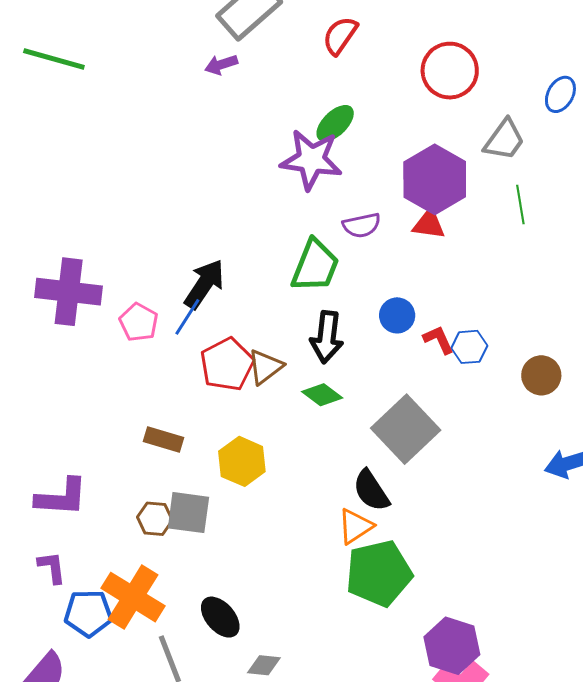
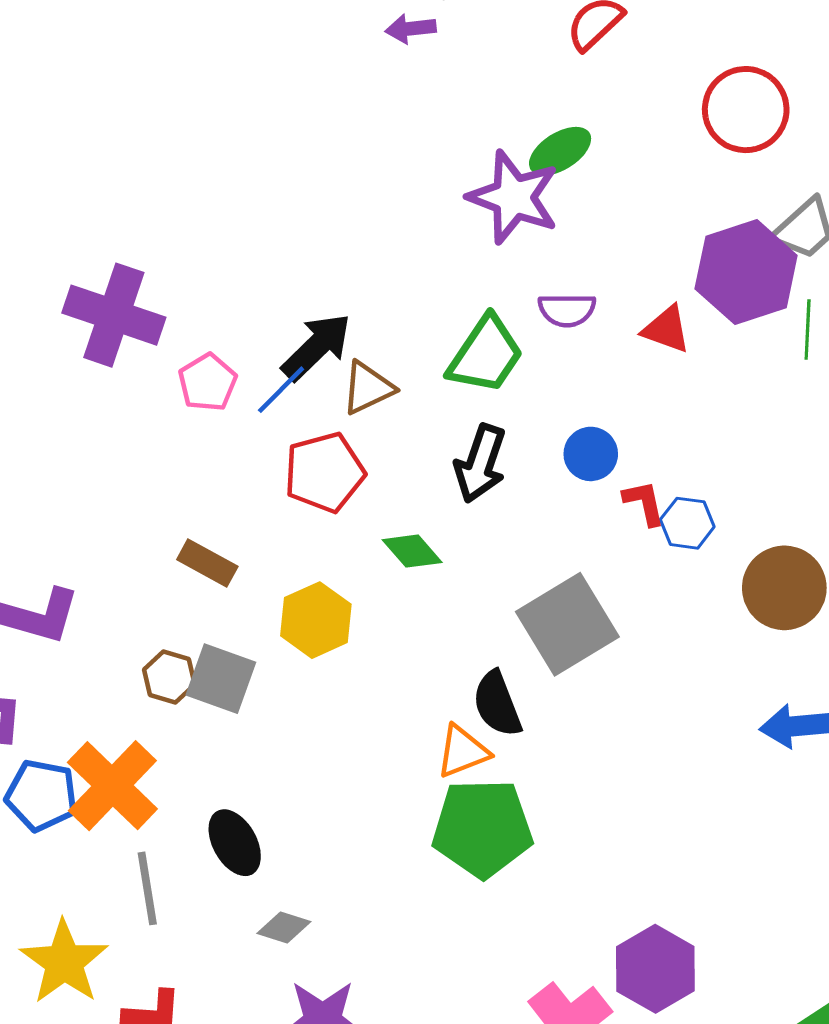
purple hexagon: (435, 179) -> (746, 272), moved
brown triangle: (265, 367) -> (368, 388), moved
brown circle: (541, 375) -> (784, 588), size x1.4
green diamond: (322, 395) -> (412, 551), moved
purple hexagon: (452, 646) -> (655, 969), moved

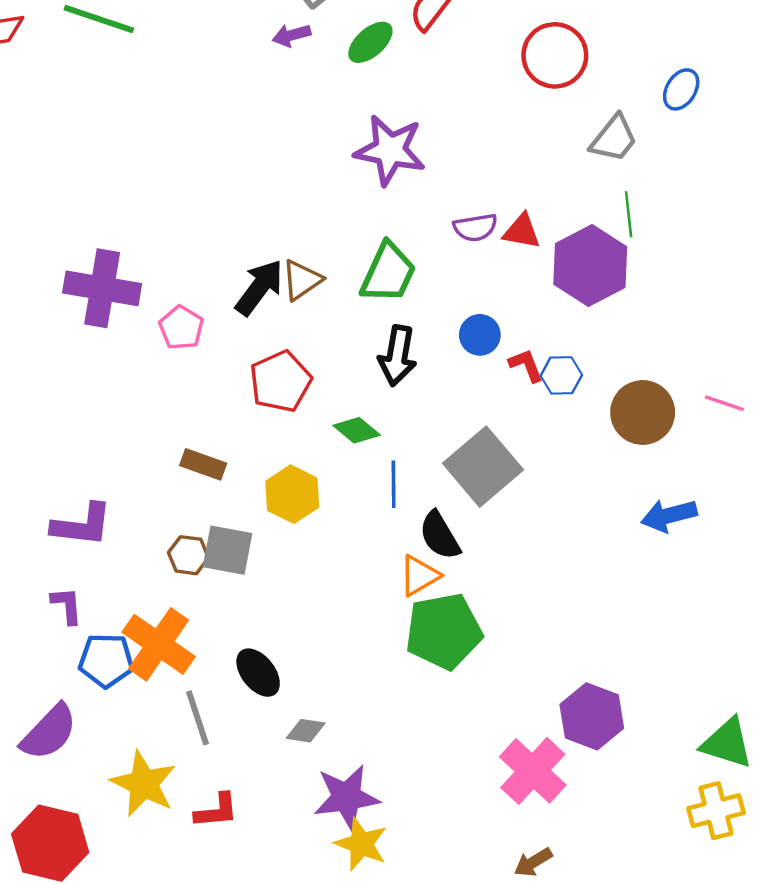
green ellipse: (560, 151) -> (370, 42), moved
purple hexagon: (746, 272) -> (590, 265), moved
purple semicircle: (567, 310) -> (475, 228), moved
brown triangle: (368, 388) -> (302, 280), moved
blue line: (281, 390) -> (394, 484), moved, turned -36

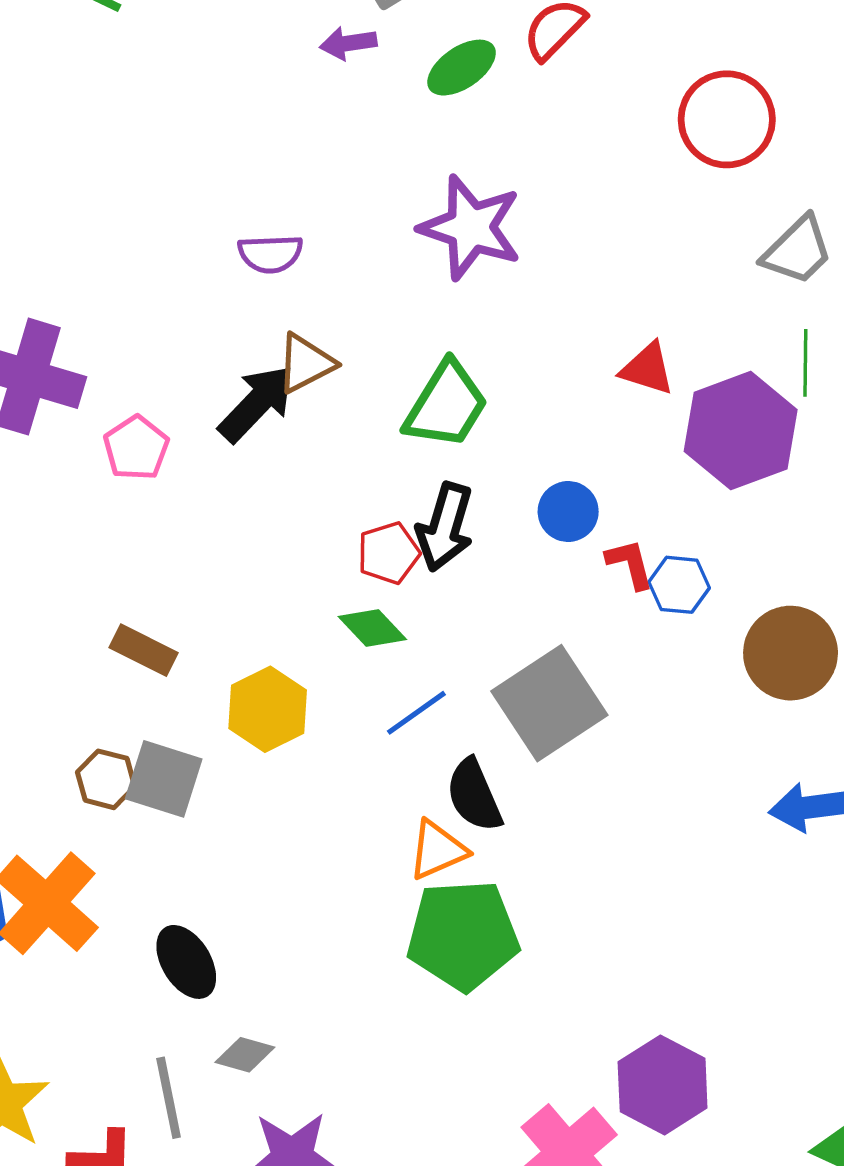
purple semicircle: (475, 228) -> (270, 254), moved
brown triangle: (302, 280) -> (306, 363), moved
red pentagon: (281, 381) -> (389, 553), moved, size x0.7
blue line: (394, 484) -> (416, 713), turned 48
gray line: (198, 718) -> (169, 1098), moved

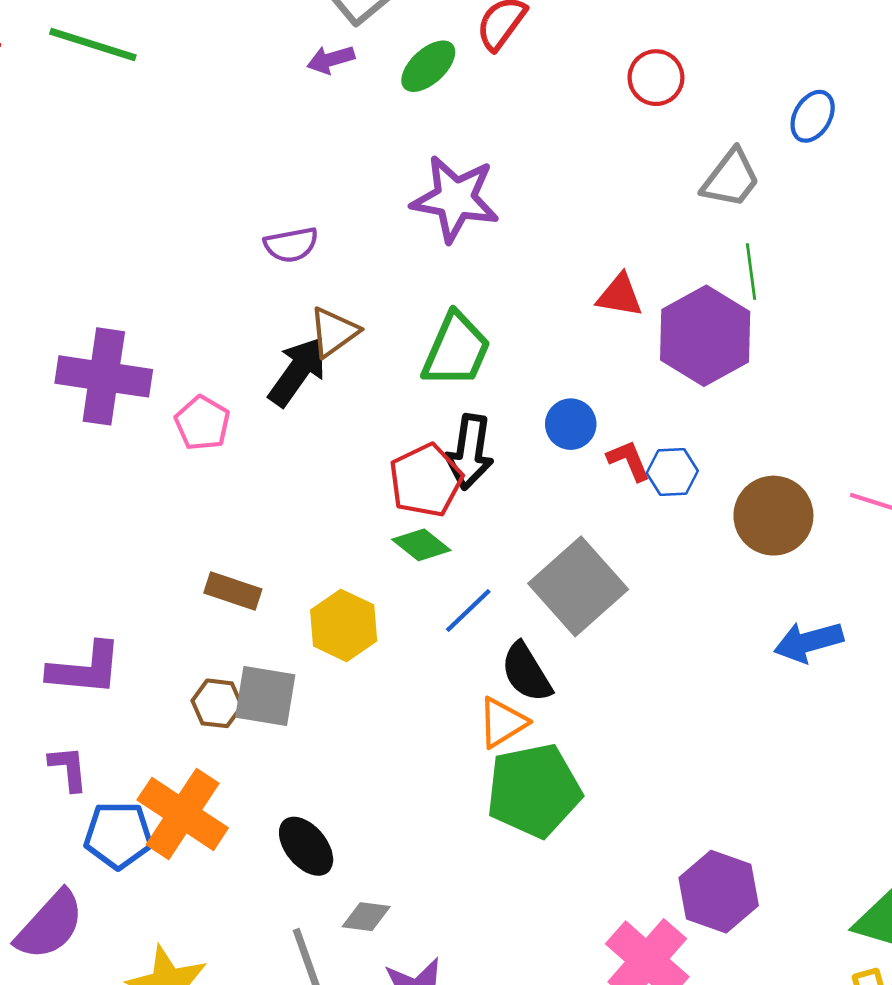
red circle: (727, 119) -> (656, 78), size x0.7
red pentagon: (389, 553) -> (426, 480), size x1.4

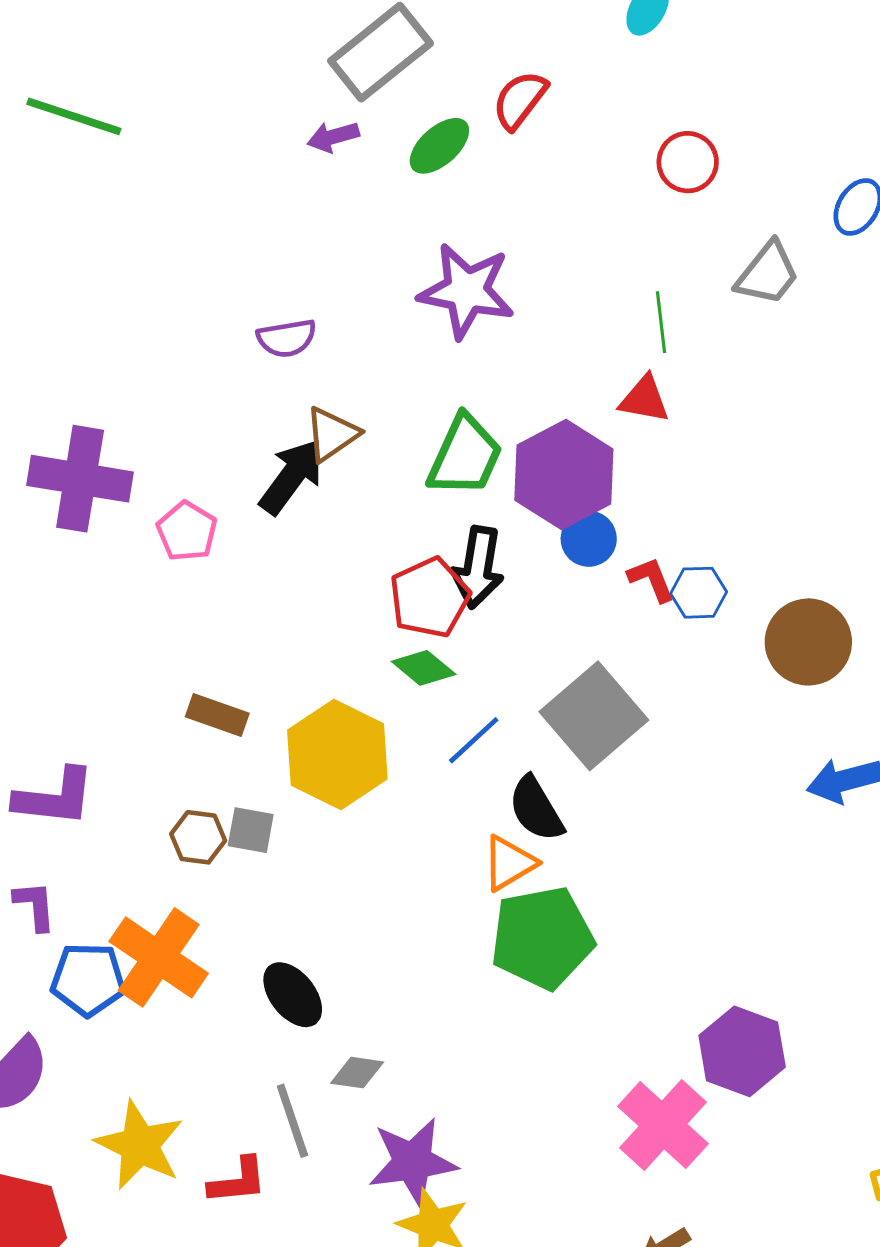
green line: (751, 271) -> (661, 322), moved
purple hexagon: (705, 336) -> (564, 475), moved
yellow hexagon: (344, 625) -> (337, 754), size x1.4
gray square: (265, 696) -> (251, 830), size x0.7

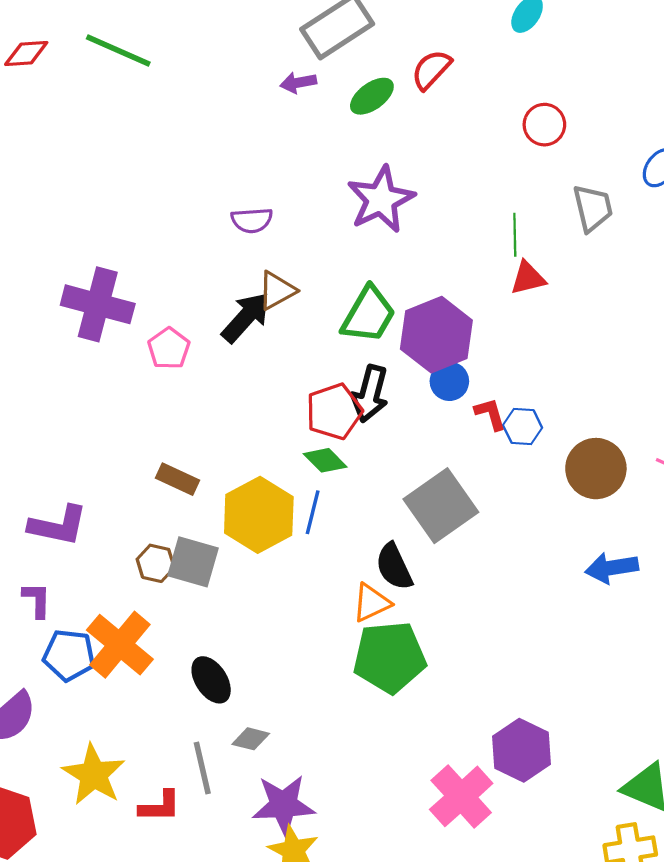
gray trapezoid: (768, 274) -> (593, 208), turned -57
purple star: (467, 291) -> (381, 199), turned 30
red triangle: (644, 399) -> (528, 278), moved, turned -30
blue line: (474, 740) -> (313, 512), moved, turned -39
gray square: (251, 830) -> (193, 562), size x1.5

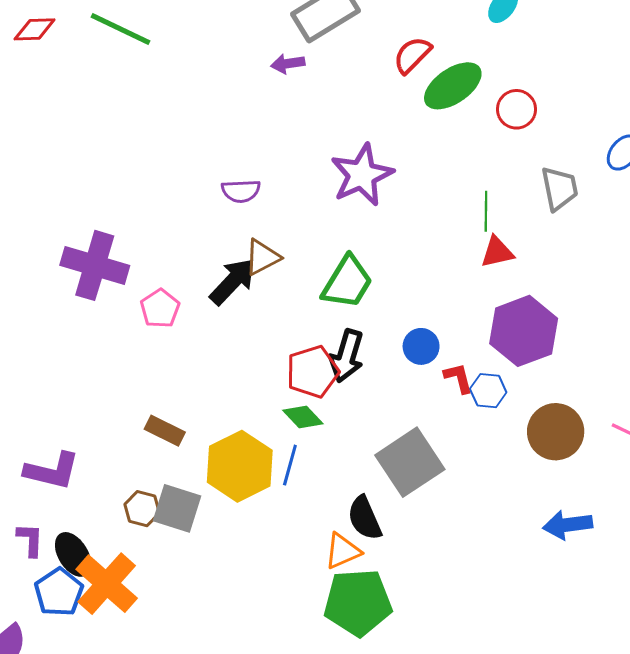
green ellipse: (372, 96) -> (453, 86), moved, size x1.4
purple hexagon: (436, 335) -> (524, 331), moved
blue pentagon: (69, 655) -> (59, 592), turned 30
black ellipse: (211, 680) -> (73, 554), moved

